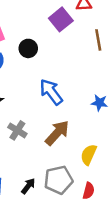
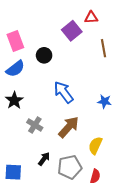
black arrow: (28, 186) -> (44, 159), moved

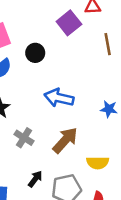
blue arrow: (64, 92) -> (59, 98), turned -40
yellow semicircle: (95, 145) -> (98, 163), turned -114

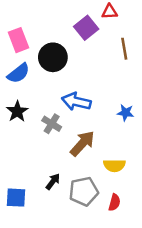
black circle: (35, 53) -> (53, 57), size x1.5
gray cross: (24, 138) -> (52, 124), moved

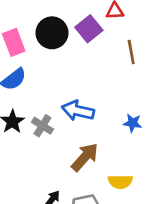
black circle: (53, 57) -> (52, 33), moved
gray cross: (52, 124) -> (42, 126), moved

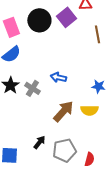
blue arrow: (78, 111) -> (58, 77), size x0.7
yellow semicircle: (120, 182) -> (89, 110), moved

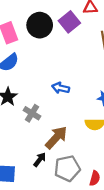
gray cross: (32, 88) -> (32, 113), moved
brown arrow: (63, 111) -> (56, 138), moved

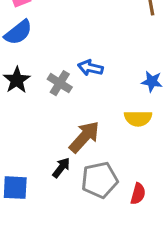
gray cross: (32, 113) -> (60, 83), moved

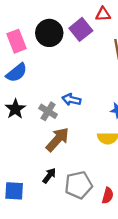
brown arrow: (84, 137) -> (57, 139), moved

